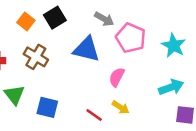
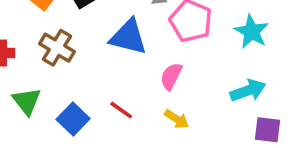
blue square: (47, 107) -> (73, 119), turned 30
red line: (94, 115) -> (121, 110), moved

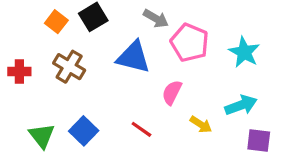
green triangle: (27, 101) -> (42, 136), moved
red line: (121, 110) -> (141, 129), moved
yellow arrow: (177, 119) -> (201, 124), moved

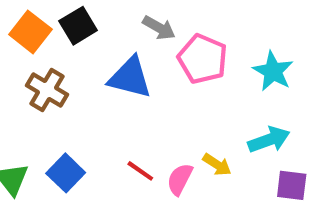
orange square: (56, 22) -> (30, 32), size x1.4
pink semicircle: (172, 92) -> (180, 179), moved

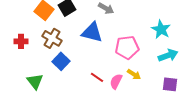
pink pentagon: (203, 59) -> (127, 47), moved, turned -30
cyan arrow: (269, 140) -> (168, 55), moved
blue square: (66, 173) -> (61, 61), moved

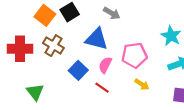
red cross: (21, 41) -> (20, 49), size x1.6
blue square: (61, 61) -> (78, 70), moved
pink semicircle: (116, 81) -> (105, 65), moved

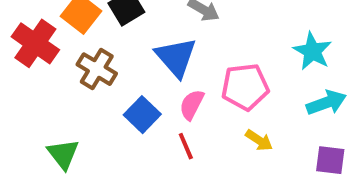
blue triangle: (97, 39) -> (176, 57), turned 35
red cross: (20, 49) -> (35, 43), moved, turned 35
red line: (102, 88) -> (186, 146), turned 32

